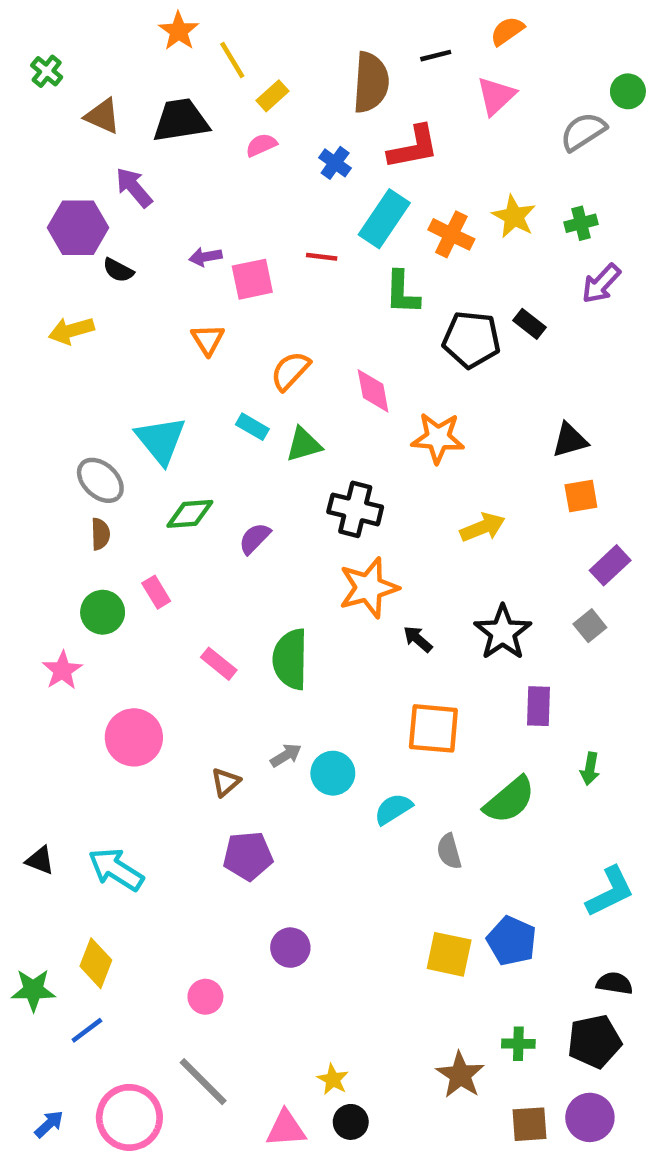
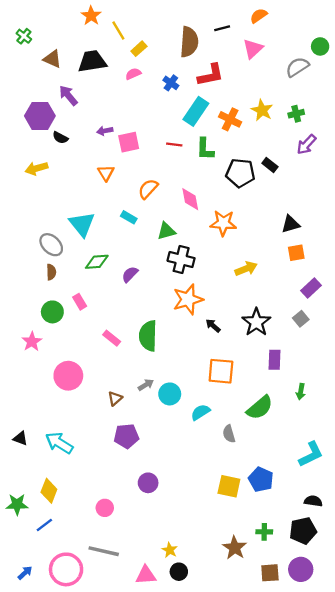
red line: (322, 257) -> (174, 144), moved
green triangle: (304, 445) -> (166, 231), moved
gray line: (203, 1082) -> (104, 551), turned -32

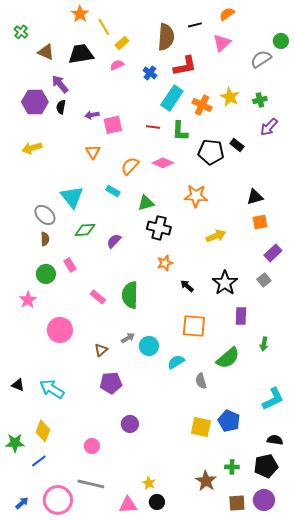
black semicircle: (60, 138) -> (61, 107), moved, turned 72
pink diamond: (190, 199) -> (163, 163), moved, turned -55
orange star: (188, 299) -> (165, 263), size x0.6

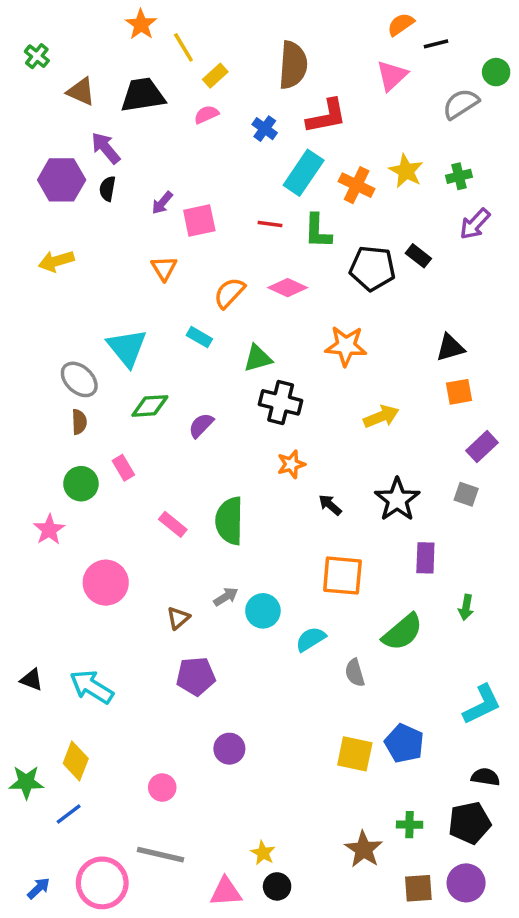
black line: (195, 25) -> (436, 44), moved
purple arrow: (92, 115) -> (162, 203), turned -40
gray square: (264, 280) -> (466, 494), turned -32

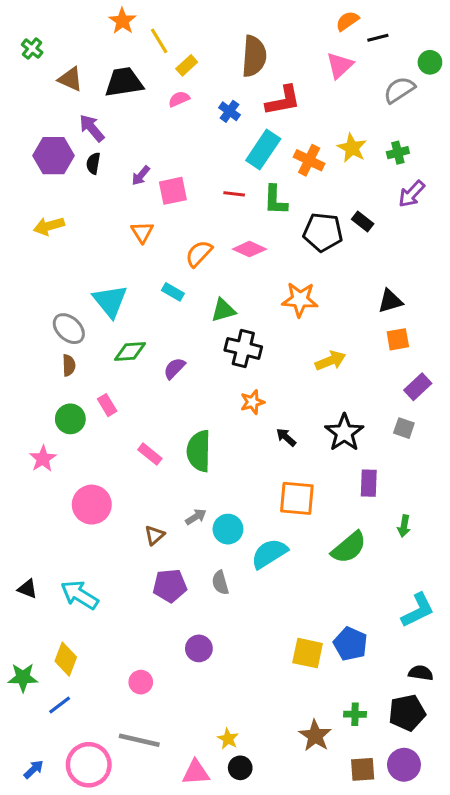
cyan semicircle: (311, 639) -> (269, 554), size x1.4
gray semicircle: (355, 673) -> (220, 583), moved

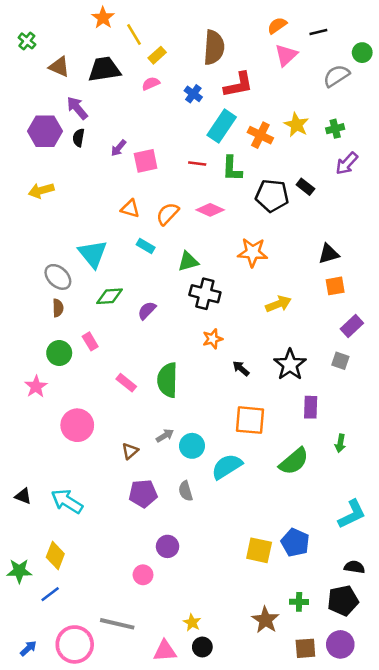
orange semicircle: (347, 21) -> (277, 26), moved
orange triangle: (142, 232) -> (130, 209), moved, turned -42
pink circle: (141, 682) -> (143, 575), moved

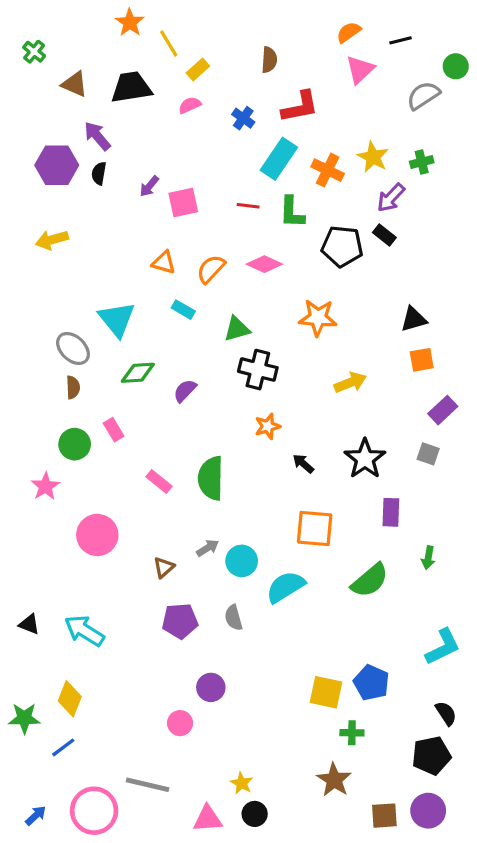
brown semicircle: (214, 47) -> (269, 60), size x0.6
purple arrow: (347, 163) -> (391, 198), moved
black semicircle: (354, 567) -> (446, 713), turned 48
green cross: (299, 602) -> (352, 733), moved

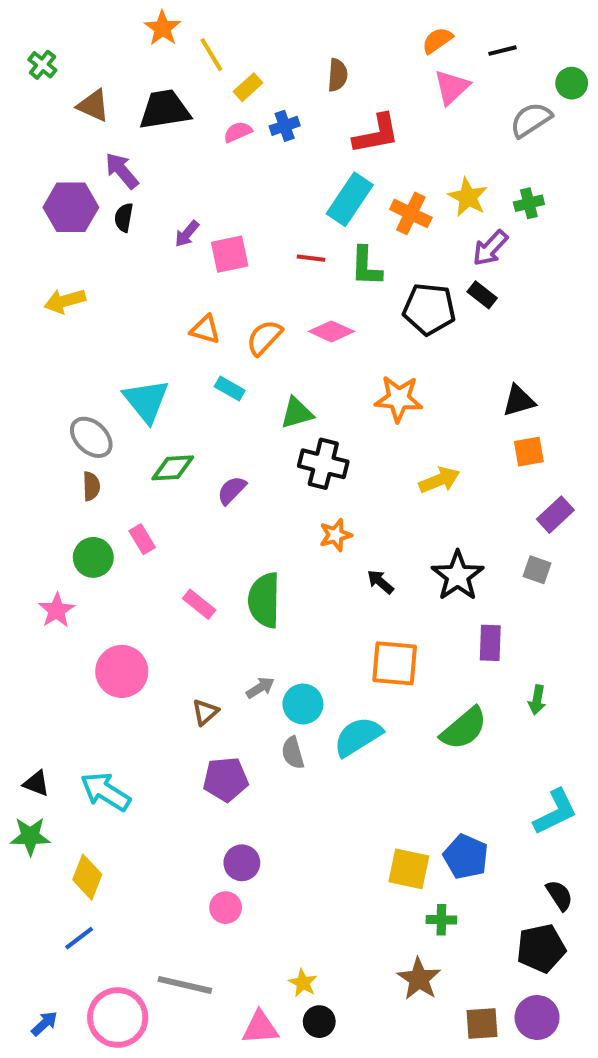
blue cross: (243, 118) -> (285, 126), moved, turned 35
gray semicircle: (234, 618) -> (293, 753), moved
purple circle: (211, 687) -> (242, 863), moved
green star: (24, 718) -> (30, 836), moved

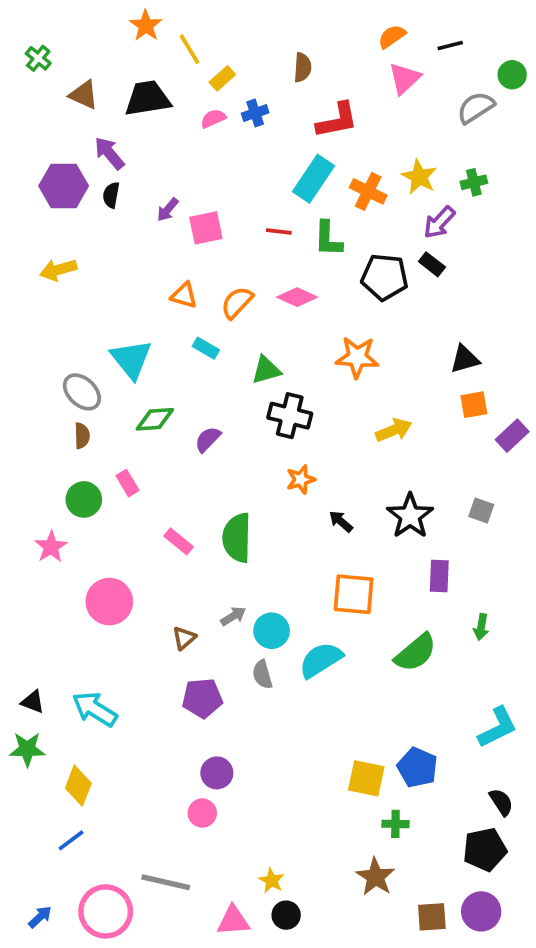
purple rectangle: (555, 515) -> (512, 436), moved

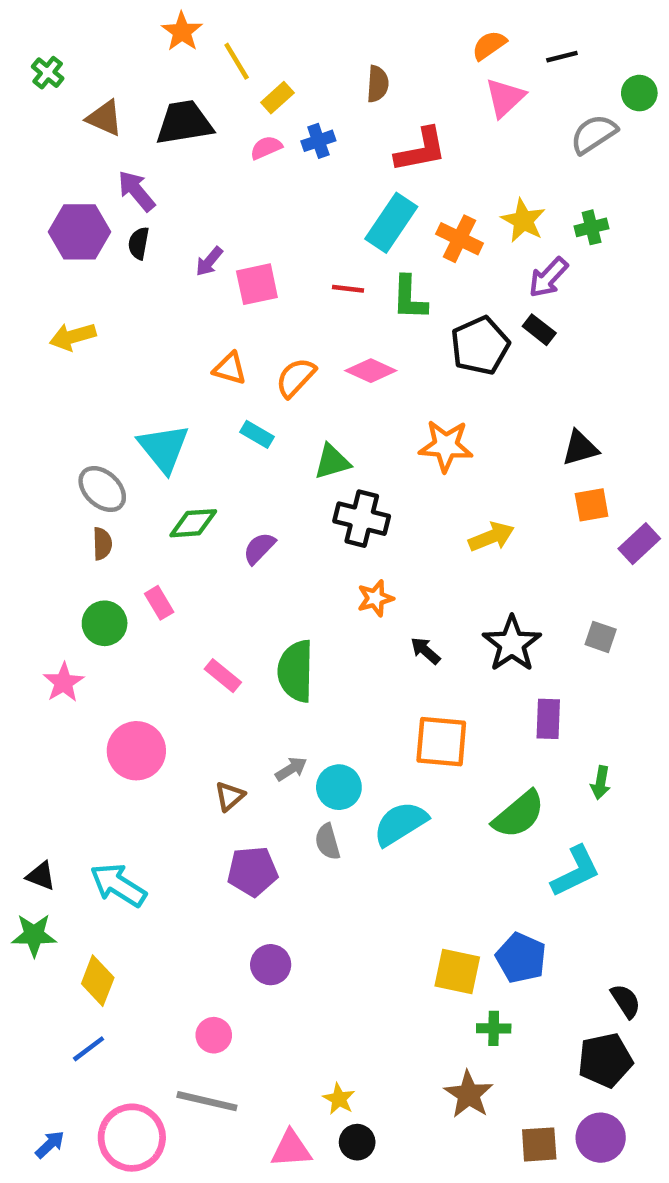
black pentagon: (385, 277) -> (480, 346), turned -30
cyan L-shape: (498, 727) -> (576, 871), moved
pink circle: (202, 813) -> (214, 1035), moved

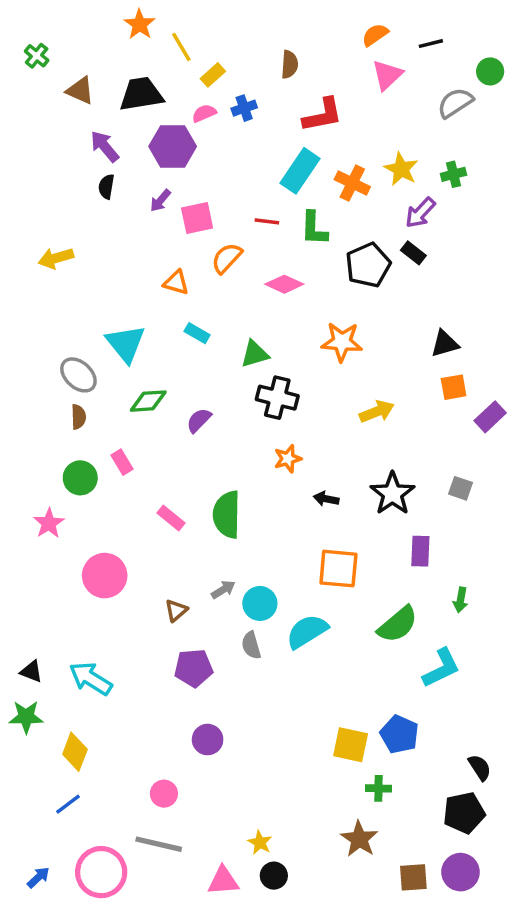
purple hexagon: (79, 232) -> (173, 146), moved
orange semicircle: (296, 378) -> (227, 258), moved
black arrow: (425, 651) -> (326, 499), turned -30

